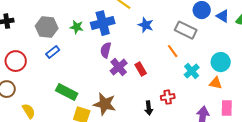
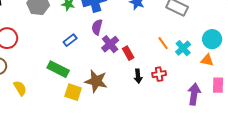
orange line: (173, 51) -> (163, 43), moved
blue rectangle: (53, 52) -> (70, 40), moved
red rectangle: (141, 69) -> (128, 53), moved
black arrow: (149, 108) -> (138, 76), moved

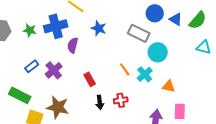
purple semicircle: (97, 27) -> (73, 45), moved
cyan circle: (212, 39) -> (158, 52), moved
purple cross: (110, 44) -> (54, 70), moved

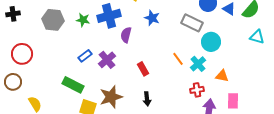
red cross: (121, 100) -> (197, 90), moved
black arrow: (100, 102) -> (147, 99), moved
brown star: (58, 107) -> (111, 97), turned -30

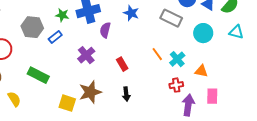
gray hexagon: (53, 20) -> (32, 27), moved
cyan circle: (211, 42) -> (203, 33), moved
blue rectangle: (85, 56) -> (55, 37), moved
green rectangle: (73, 85) -> (38, 75), moved

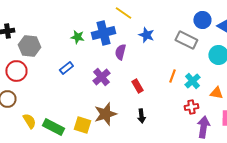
gray hexagon: (32, 27) -> (29, 46), moved
blue rectangle: (55, 37) -> (66, 68), moved
orange line: (157, 54) -> (172, 76), turned 56
green rectangle: (38, 75) -> (53, 127), moved

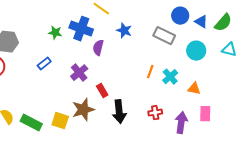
blue cross: (103, 33) -> (81, 29), turned 35
red rectangle: (137, 86) -> (102, 91), moved
red cross: (191, 107) -> (155, 113), moved
black arrow: (141, 116) -> (119, 112), size x1.6

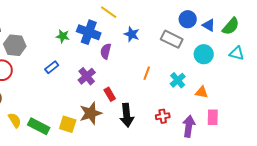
orange line: (150, 72) -> (147, 73), moved

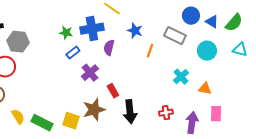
blue cross: (89, 32) -> (92, 29), turned -30
blue rectangle: (52, 67) -> (73, 53), moved
orange line: (147, 73) -> (150, 51), moved

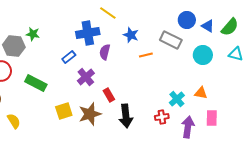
green star: (66, 33) -> (33, 34), moved
orange line: (150, 51) -> (146, 55), turned 56
cyan cross: (181, 77) -> (177, 99), moved
yellow square: (71, 121) -> (64, 111), moved, turned -36
green rectangle: (42, 123) -> (36, 83), moved

